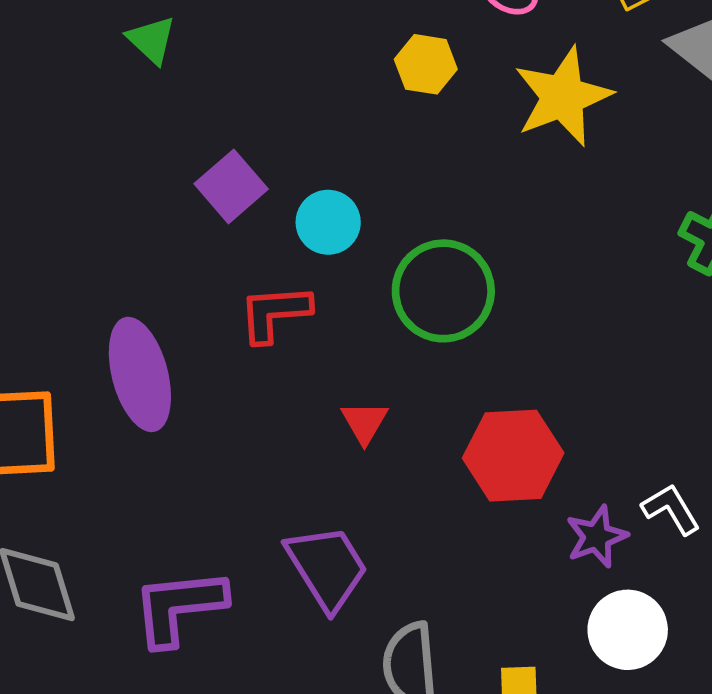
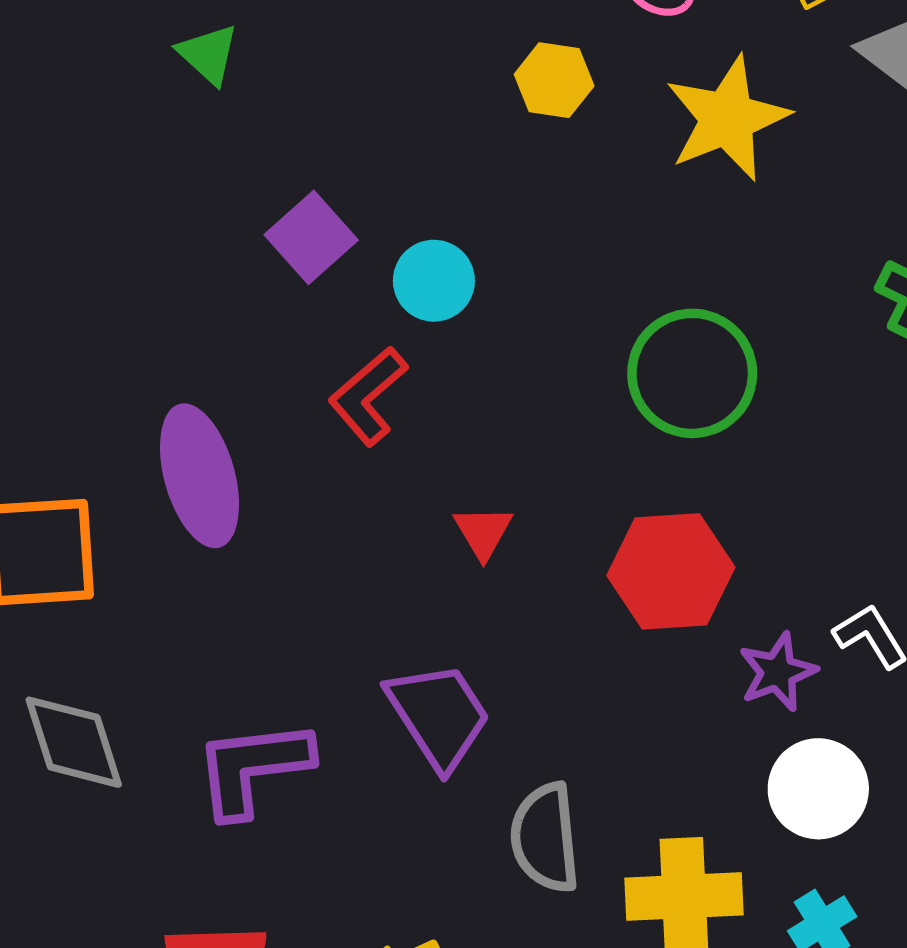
green circle: (443, 291) -> (692, 373), moved
red L-shape: (275, 313) -> (368, 396), turned -36

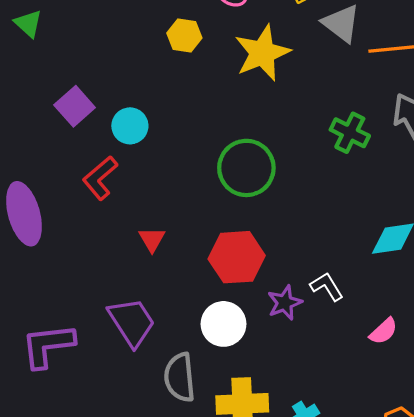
white circle: (818, 789) -> (224, 324), moved

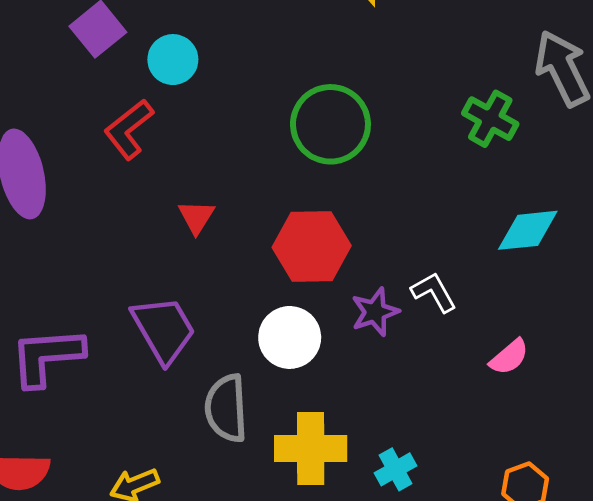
green cross: (350, 133) -> (490, 119), moved

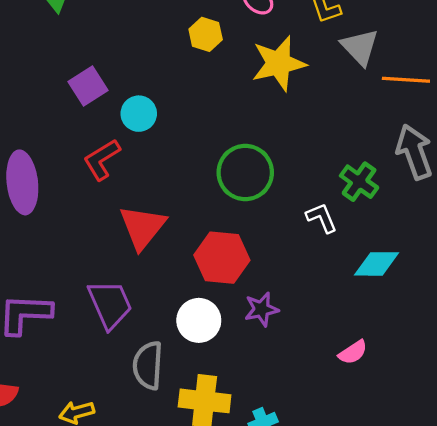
red triangle: (196, 217) -> (142, 227), size x1.8
white L-shape: (434, 292) -> (322, 218), moved

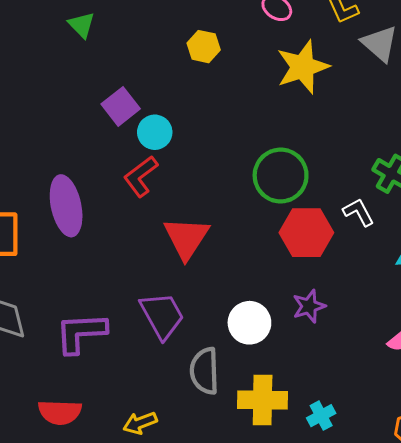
yellow hexagon: (206, 34) -> (204, 47), moved
cyan circle: (139, 114) -> (155, 132), moved
red hexagon: (222, 258) -> (306, 233), moved

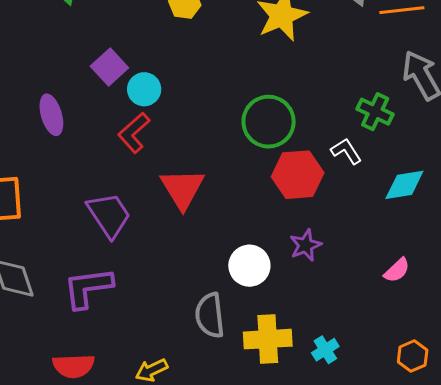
purple ellipse: (66, 206) -> (51, 115), moved, size x0.7
purple trapezoid: (162, 315) -> (109, 215), moved

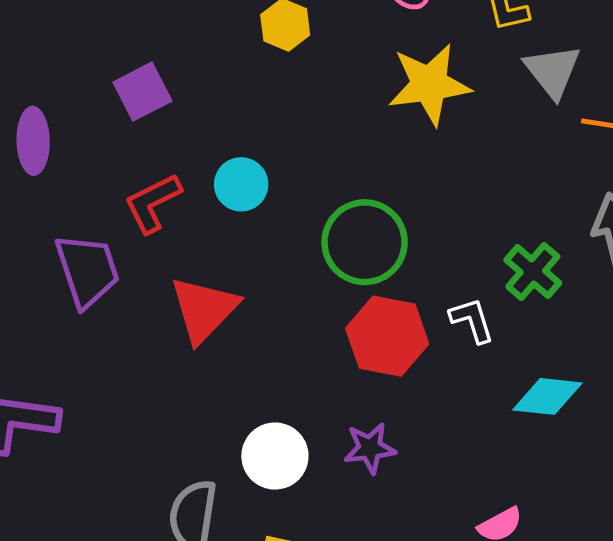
cyan circle: (144, 89) -> (241, 184), moved
purple trapezoid: (109, 215) -> (87, 270), moved

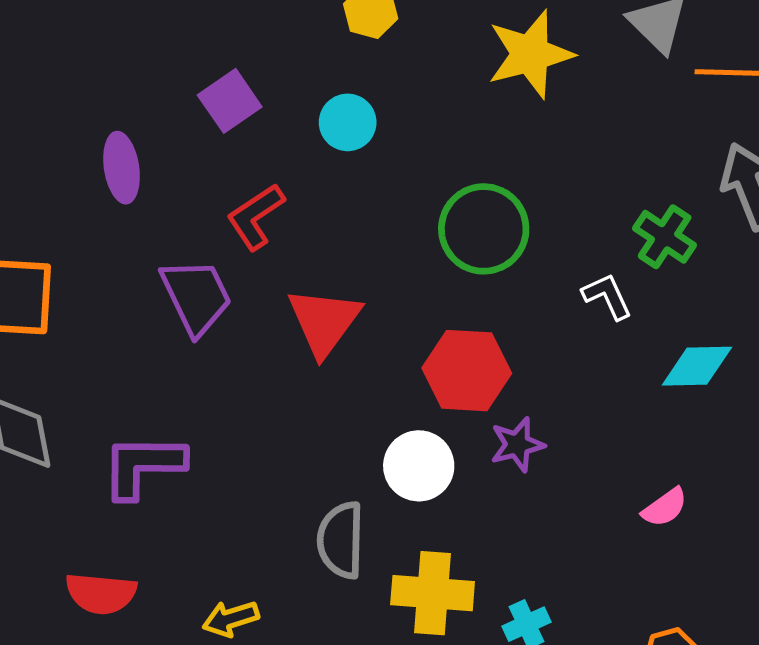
cyan circle: (241, 184) -> (348, 122), moved
red hexagon: (387, 336) -> (467, 371), moved

